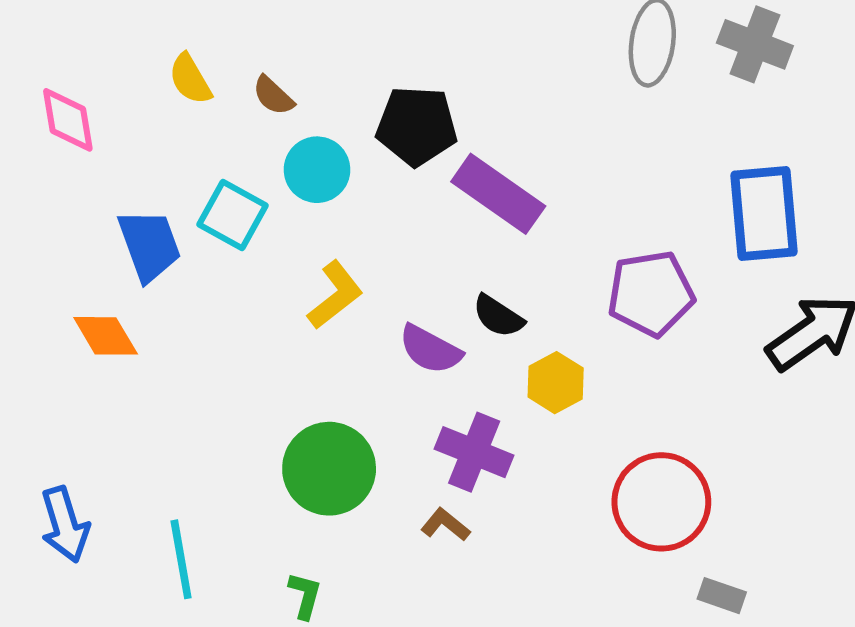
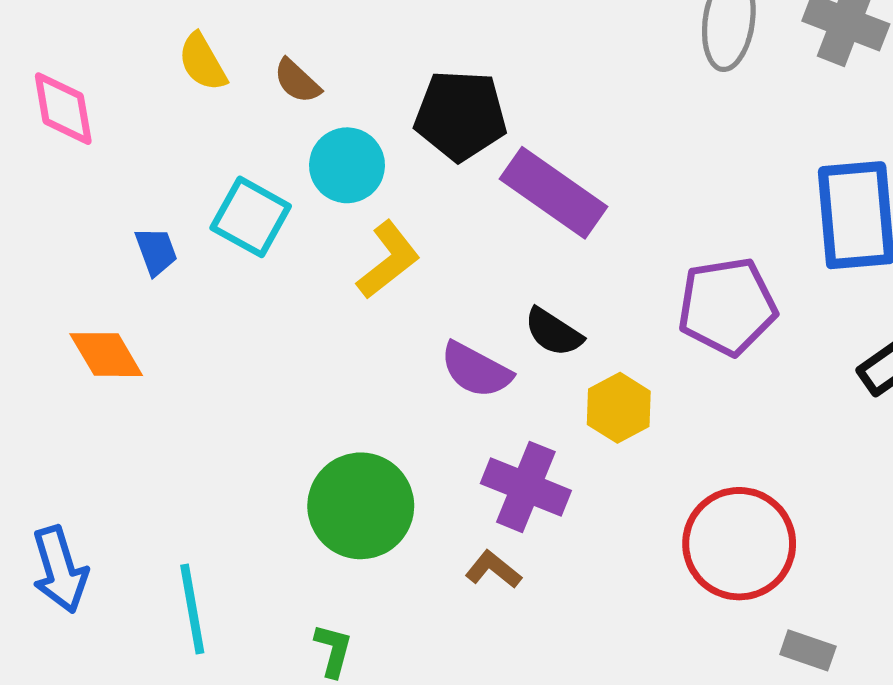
blue trapezoid: (149, 245) -> (156, 251), size x0.6
yellow L-shape: (335, 295) -> (388, 260), moved

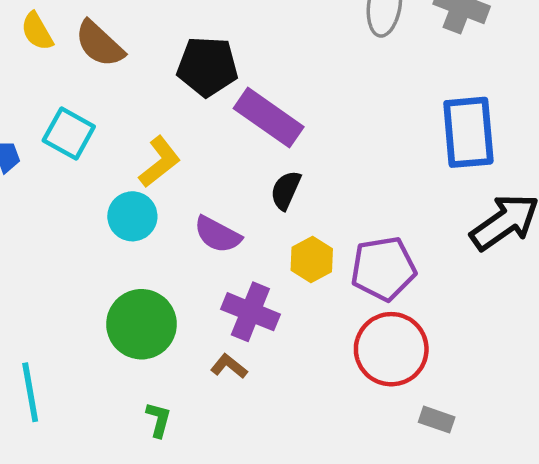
brown semicircle: (297, 81) -> (99, 44), size x1.6
cyan circle: (347, 165) -> (132, 216), moved
purple pentagon: (727, 306) -> (383, 269), moved
black semicircle: (553, 332) -> (286, 190), moved, turned 81
green L-shape: (333, 650) -> (159, 420), moved

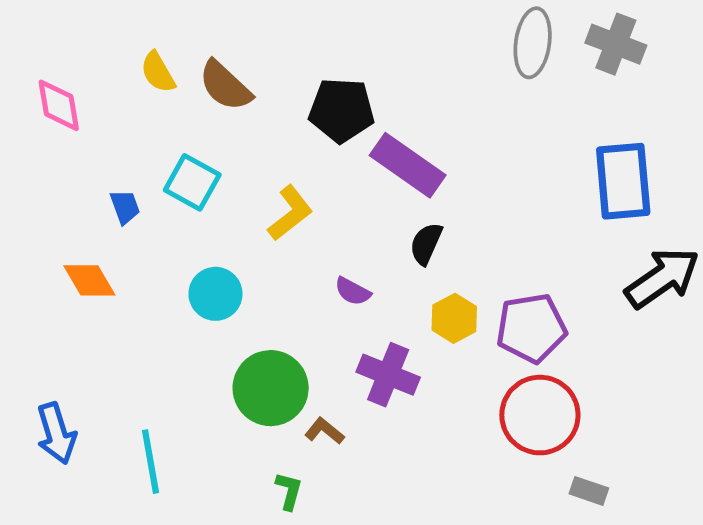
cyan circle: (132, 216) -> (215, 294), moved
purple semicircle: (218, 235) -> (353, 291), size x0.7
brown L-shape: (229, 366) -> (324, 431), moved

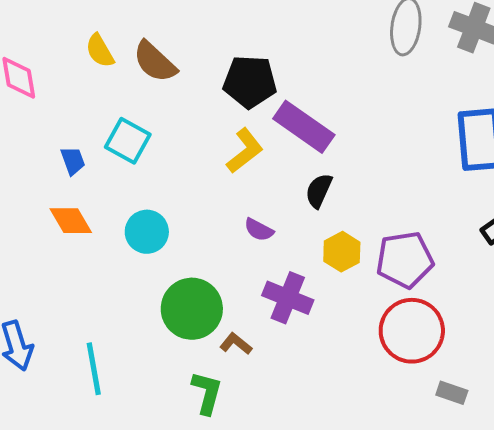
yellow L-shape: (290, 213) -> (245, 151), moved
orange diamond: (89, 280) -> (71, 221), moved
green L-shape: (289, 491) -> (207, 393), size x1.4

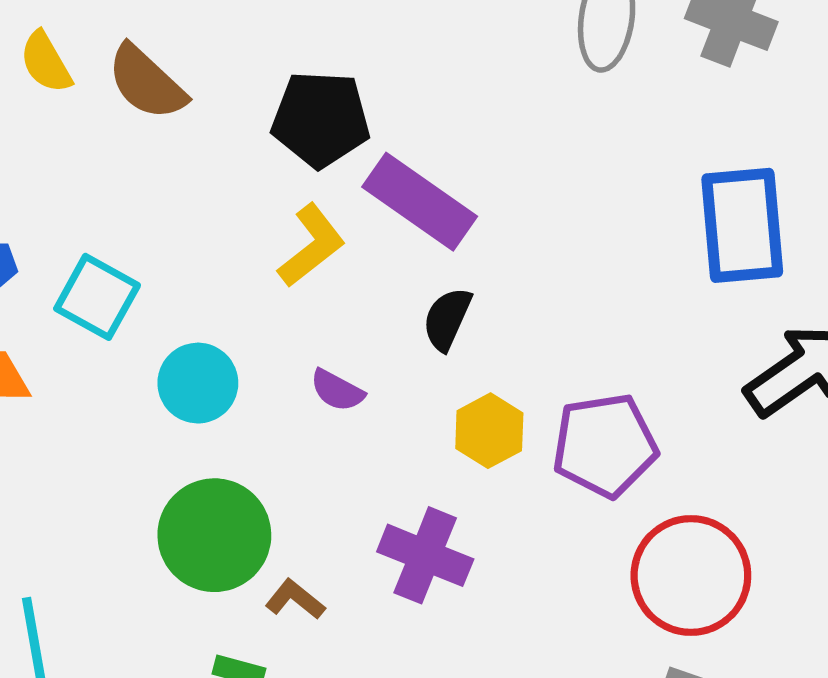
cyan square: (128, 141) -> (97, 297), moved
cyan circle: (147, 232) -> (198, 383), moved
purple cross: (288, 298) -> (425, 555), moved
red circle: (412, 331) -> (691, 575), moved

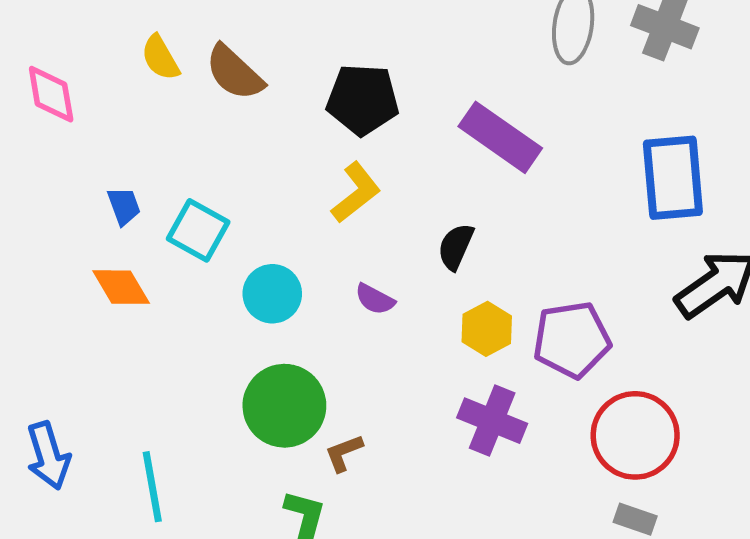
purple rectangle: (420, 202) -> (500, 137), moved
purple cross: (425, 555) -> (492, 421), moved
brown L-shape: (295, 599) -> (344, 453), turned -60

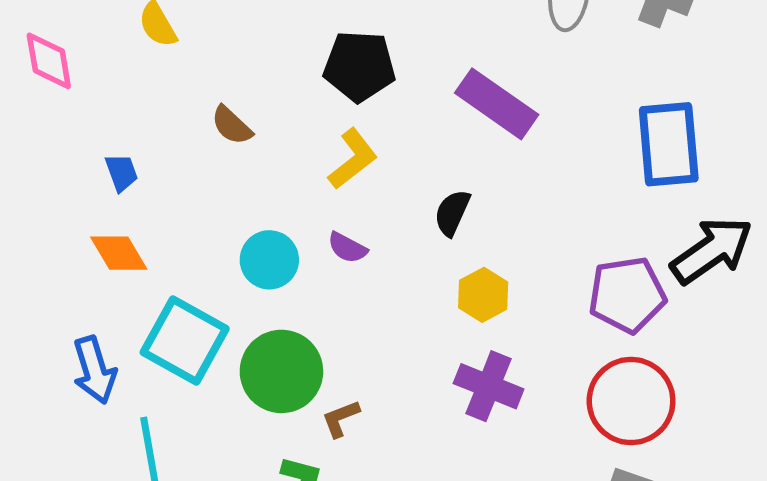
brown semicircle: (235, 73) -> (232, 125), moved, size x0.7
cyan square: (198, 230) -> (185, 340), moved, size x1.4
purple semicircle: (375, 299) -> (347, 248), moved
purple pentagon: (572, 340) -> (627, 295), moved
blue arrow: (48, 456) -> (95, 370), moved

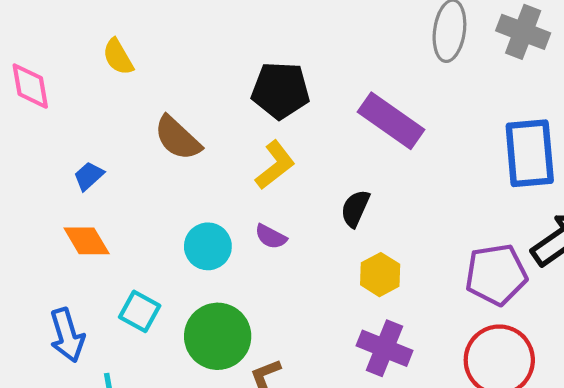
brown semicircle: (232, 125) -> (178, 138), size x1.4
blue trapezoid: (121, 172) -> (89, 176), turned -112
cyan square: (185, 340) -> (140, 311), size x0.6

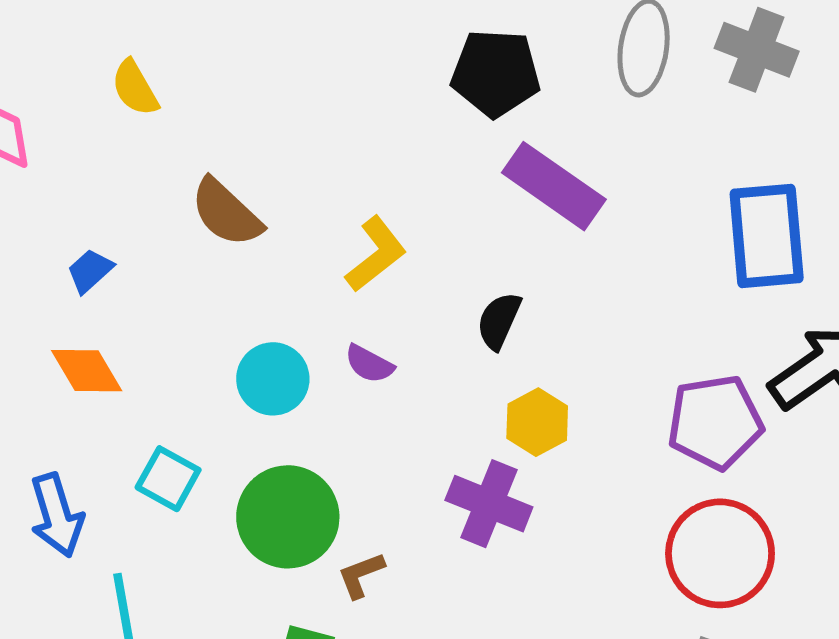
black pentagon: (280, 90) -> (496, 73), moved
purple cross: (384, 348) -> (489, 504), moved

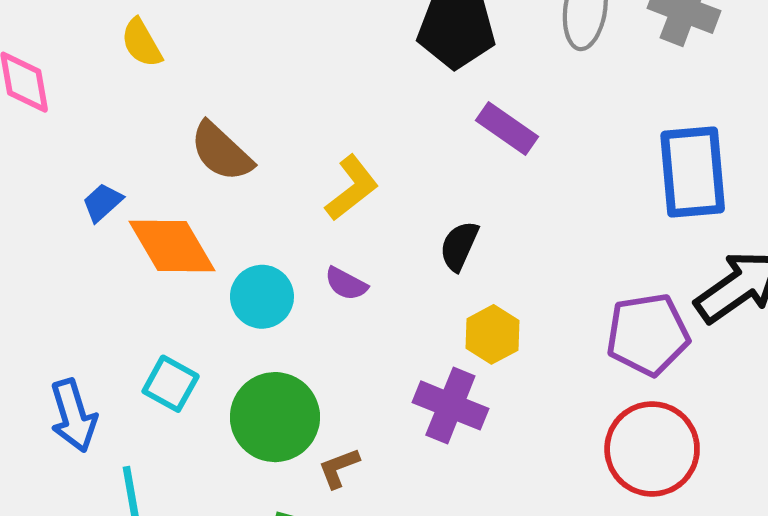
purple rectangle: (554, 186) -> (507, 128), size x0.7
orange diamond: (87, 371) -> (172, 246), moved, size x1.4

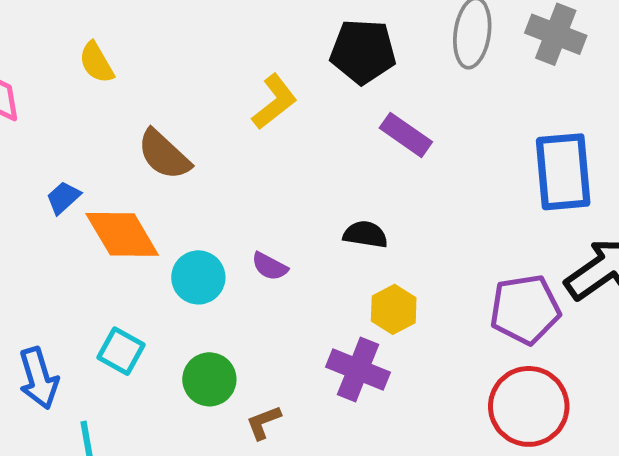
yellow L-shape: (352, 188) -> (274, 102), moved
black semicircle: (459, 246) -> (365, 234), turned 75
green circle: (275, 417) -> (209, 379), size x0.7

